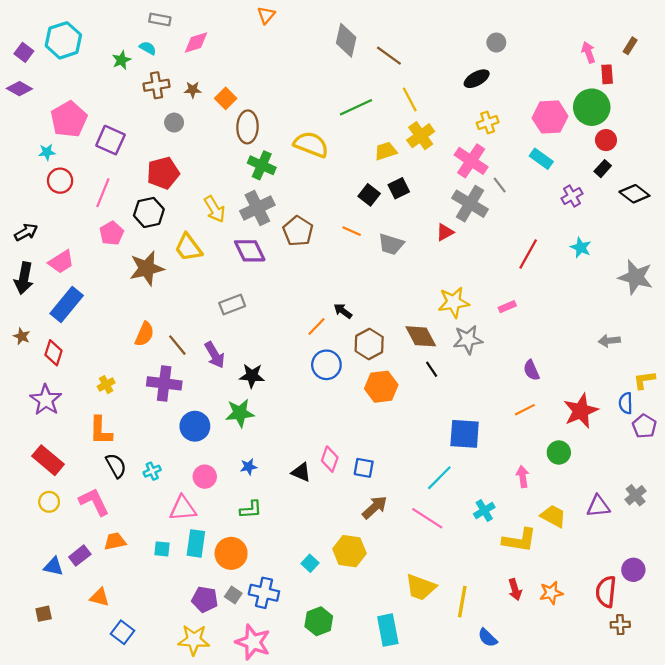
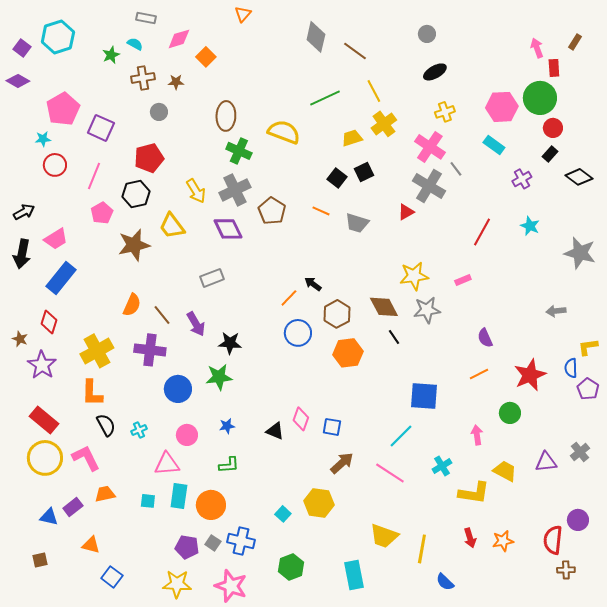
gray circle: (496, 43) -> (427, 34), moved
orange square: (226, 98) -> (206, 57), moved
brown star: (22, 336) -> (20, 339), moved
yellow cross: (106, 385) -> (97, 351), size x2.0
yellow circle: (49, 502) -> (45, 458), size x1.8

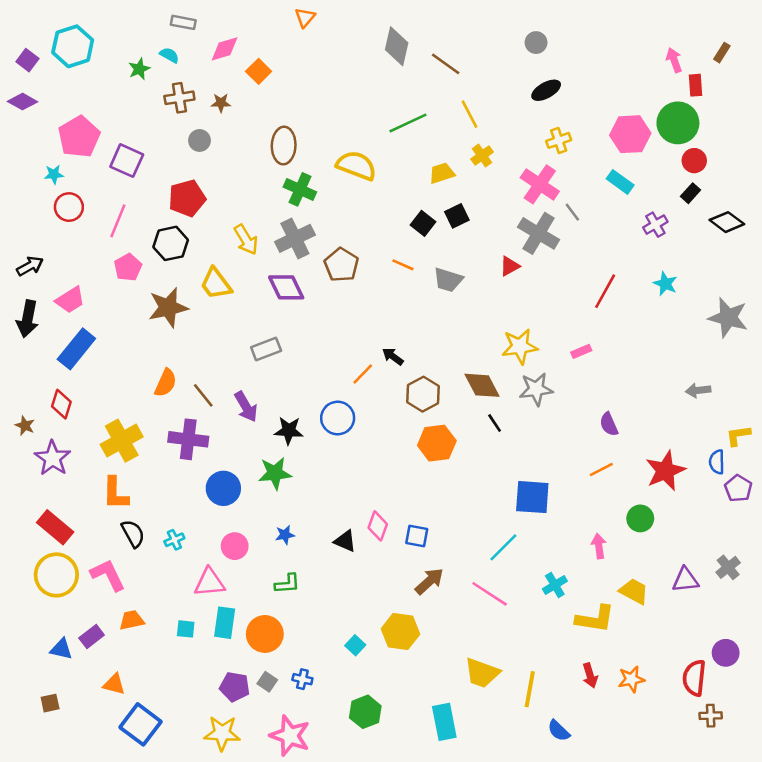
yellow cross: (384, 124) -> (482, 156), size x0.7
blue circle: (298, 333) -> (338, 418), moved
blue cross: (241, 541) -> (302, 679), size x0.6
blue square: (112, 577) -> (140, 724), size x1.5

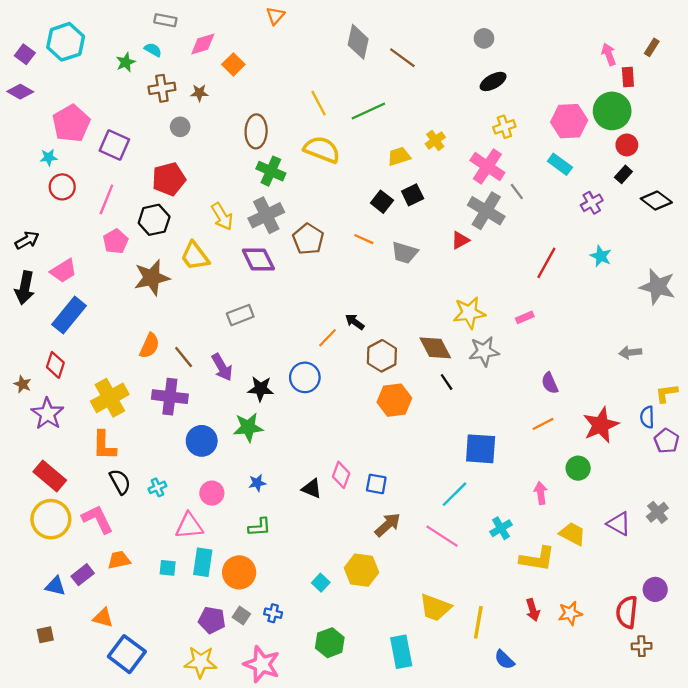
yellow line: (469, 114) -> (318, 103), moved
purple triangle: (685, 580) -> (619, 524), turned 35

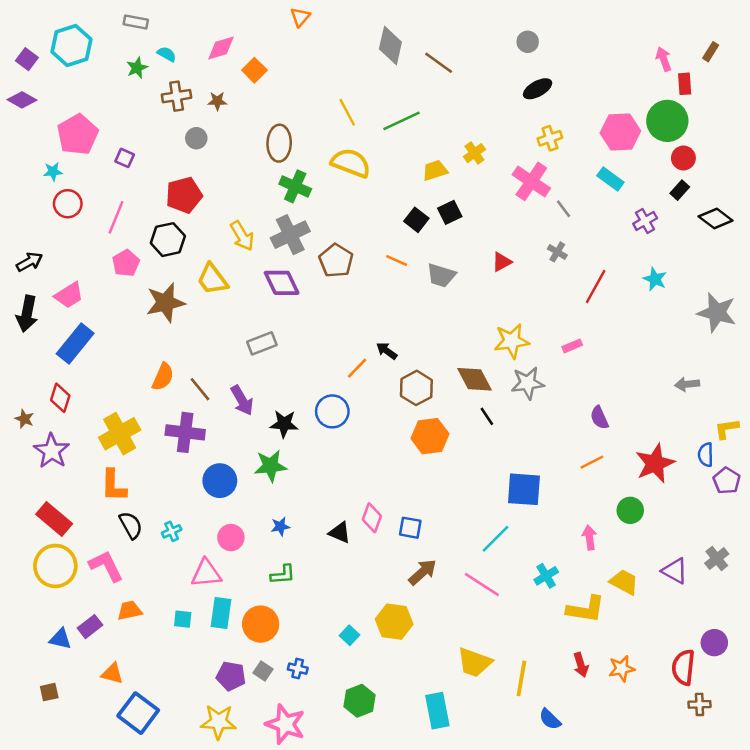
gray rectangle: (165, 20) -> (136, 22), moved
purple square: (114, 145) -> (125, 158), size x0.6
gray cross: (486, 211) -> (557, 252), moved, size x0.5

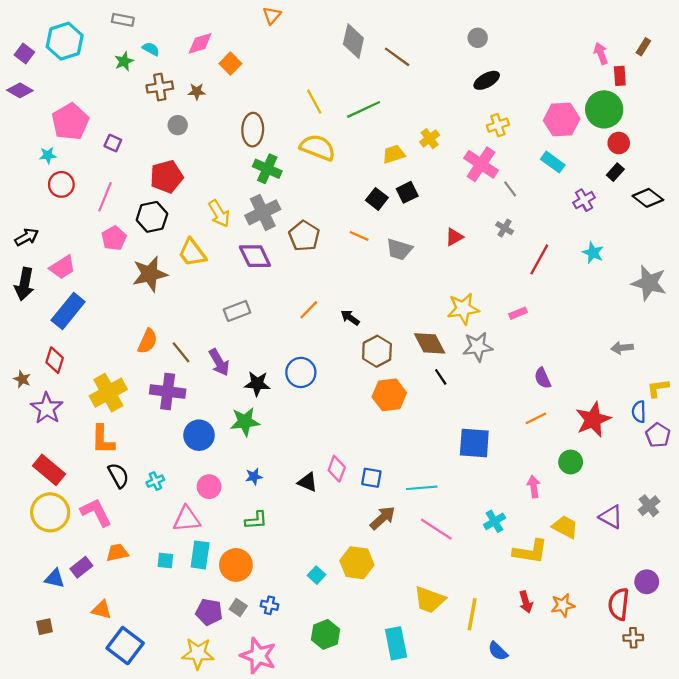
orange line: (357, 368) -> (309, 310), moved
cyan line: (495, 539) -> (422, 488), moved, turned 40

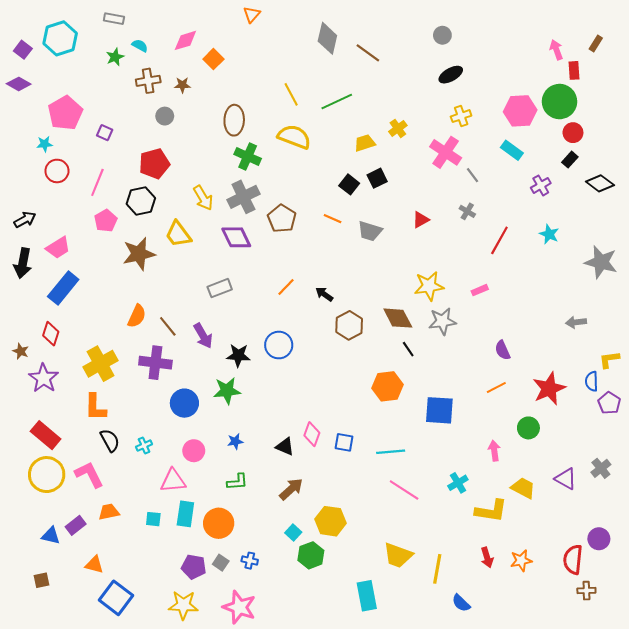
orange hexagon: (389, 395) -> (388, 386), moved
brown arrow: (383, 518) -> (291, 489), moved
green hexagon: (325, 634) -> (311, 555), moved

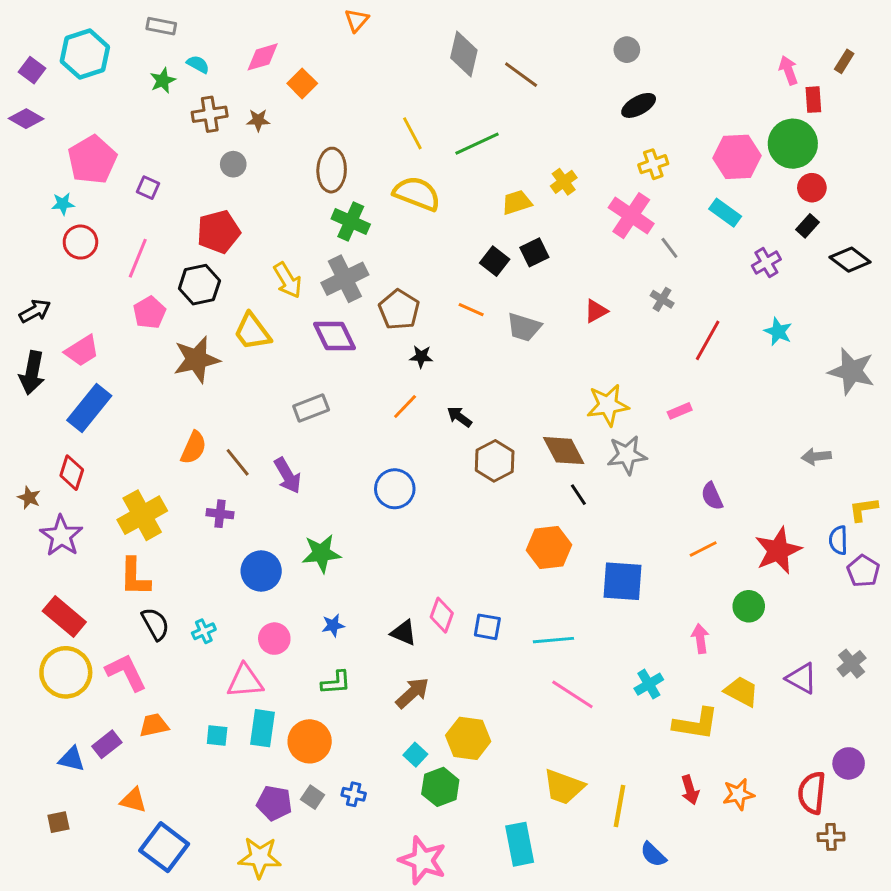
black star: (238, 355) -> (421, 357), moved, size x0.7
purple cross: (155, 363) -> (220, 514), size x0.6
pink star: (239, 607) -> (423, 860), moved

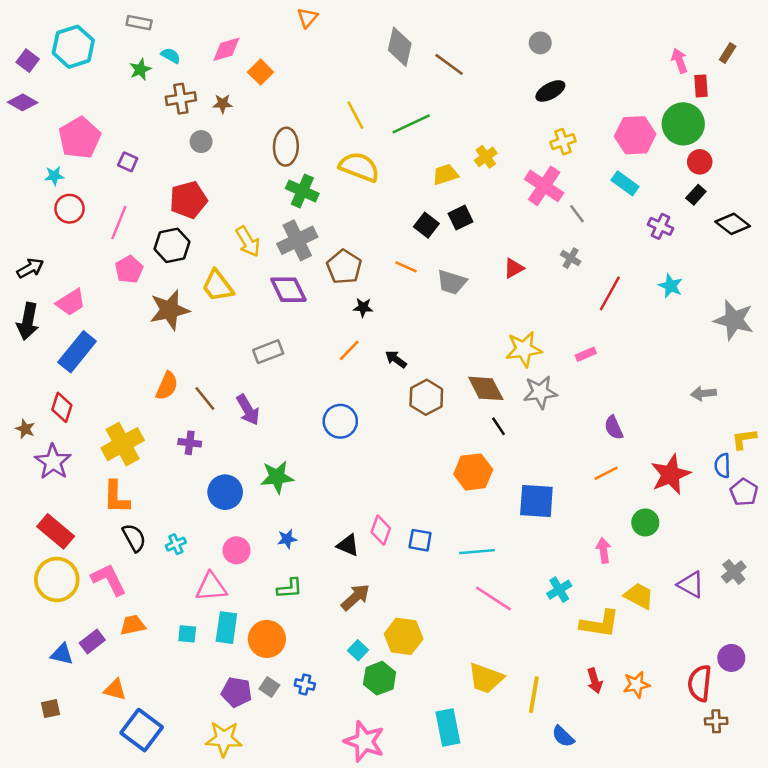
purple cross: (766, 263) -> (660, 226), turned -35

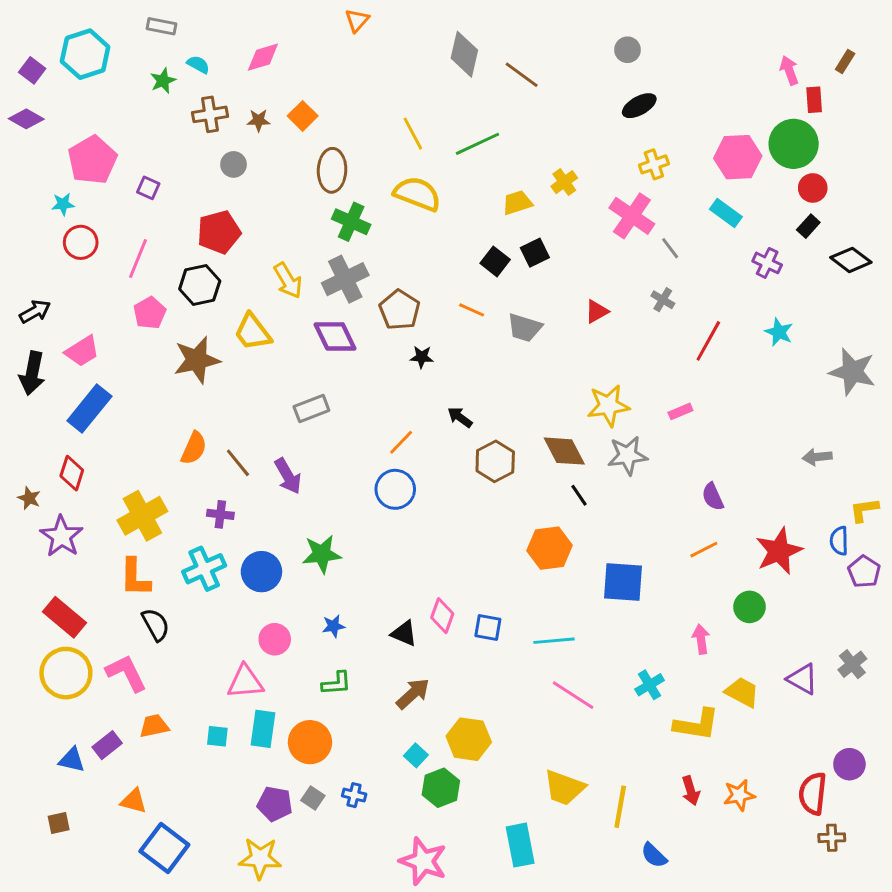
orange square: (261, 72) -> (303, 116), moved
orange line: (349, 350) -> (401, 442), moved
cyan cross: (176, 544) -> (204, 569), moved, size x1.8

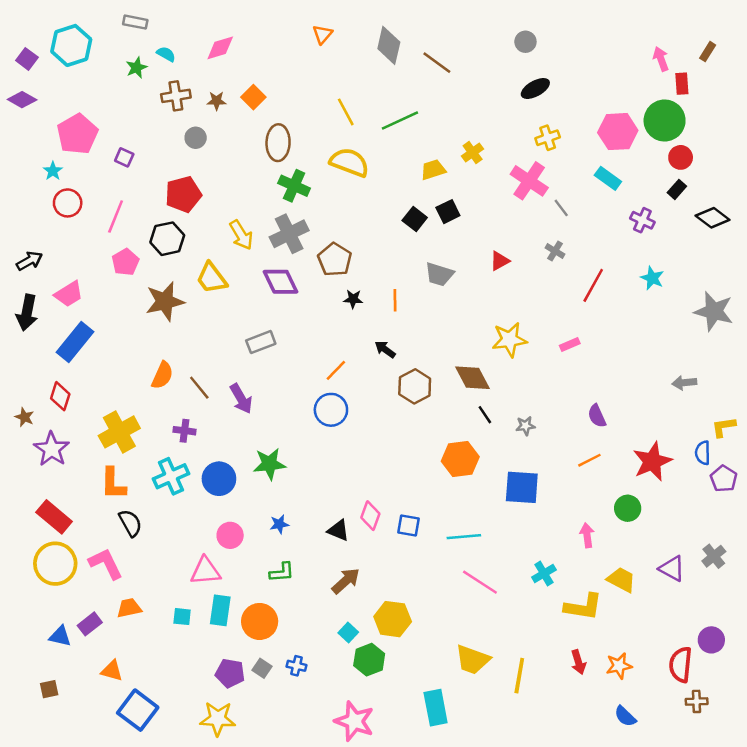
orange triangle: (357, 20) -> (322, 34), moved
cyan star: (63, 204) -> (53, 171), turned -30
orange line: (472, 310) -> (395, 300), moved, turned 65
gray star: (627, 455) -> (525, 426), moved, size x0.6
blue semicircle: (654, 855) -> (625, 716), moved

